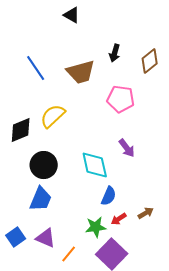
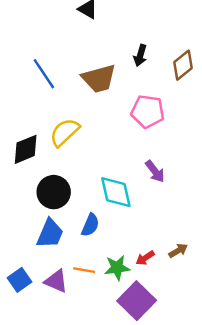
blue semicircle: (109, 196) -> (90, 225), moved
orange line: (69, 254) -> (84, 270), moved, turned 60

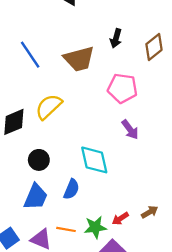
purple arrow: (155, 171) -> (130, 129), moved
black circle: (54, 192) -> (39, 160), size x0.7

